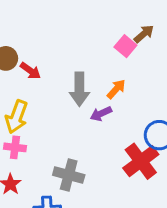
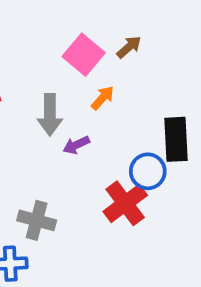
pink square: (125, 46) -> (84, 55), moved, size x1.5
orange arrow: (116, 89) -> (103, 98), moved

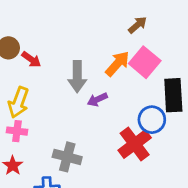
pink square: (84, 55) -> (145, 62), moved
orange arrow: (103, 98) -> (117, 64), size x1.4

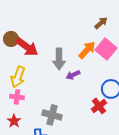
red arrow: (31, 59) -> (27, 47), size x1.6
red cross: (135, 144) -> (99, 106), size x0.7

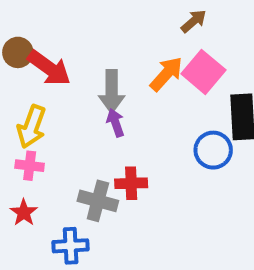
purple arrow: (73, 75) -> (116, 123), moved, turned 96
red cross: (99, 106) -> (131, 183), moved, turned 35

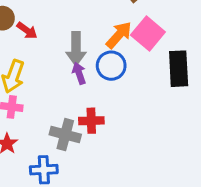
red arrow: (49, 68) -> (27, 30), size x0.6
blue circle: (213, 150) -> (111, 66), moved

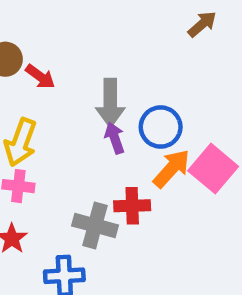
pink square: (148, 33) -> (213, 169), moved
orange arrow: (119, 35) -> (172, 169), moved

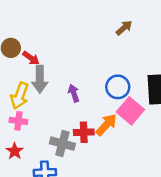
gray arrow: (110, 103) -> (40, 79), moved
blue circle: (161, 127) -> (118, 87), moved
orange arrow: (172, 169) -> (106, 125), moved

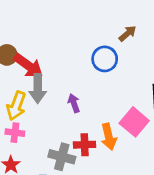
red arrow: (31, 58) -> (28, 66), size x1.6
blue circle: (118, 87) -> (105, 59), moved
orange arrow: (106, 125) -> (109, 137), turned 125

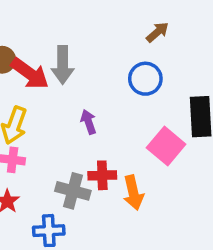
blue circle: (105, 59) -> (145, 79), moved
gray arrow: (38, 88) -> (63, 65), moved
orange arrow: (109, 137) -> (133, 193), moved

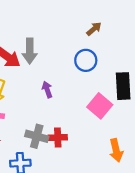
red cross: (102, 175) -> (58, 137), moved
orange arrow: (133, 193) -> (116, 150), moved

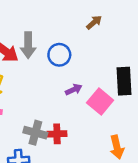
blue circle: (86, 60) -> (59, 55), moved
purple arrow: (47, 90) -> (74, 90), moved, turned 84

